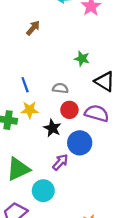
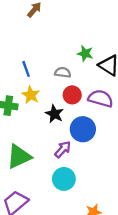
green star: (82, 59) -> (85, 54), moved
yellow star: (30, 110) -> (31, 95), turned 30
cyan circle: (43, 191) -> (64, 179), moved

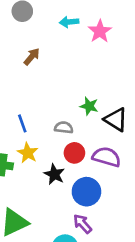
purple arrow: (63, 149) -> (82, 224), moved, turned -84

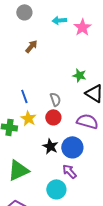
green star: (89, 106) -> (79, 75), moved
gray semicircle: (64, 127) -> (55, 99), turned 64
red circle: (74, 153) -> (53, 117), moved
black star: (54, 174) -> (50, 146), moved

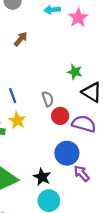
red circle: (53, 117) -> (60, 116), moved
black star: (50, 146) -> (42, 177), moved
purple arrow: (69, 171) -> (82, 174), moved

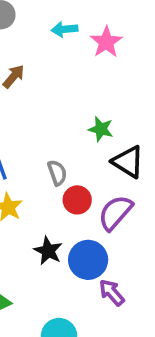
purple semicircle: (84, 124) -> (115, 213), turned -65
black star: (42, 177) -> (48, 251), moved

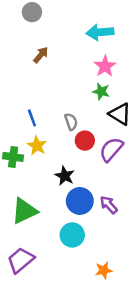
cyan arrow: (64, 29) -> (100, 32), moved, size x1.5
pink star: (106, 42) -> (105, 66), moved
blue circle: (88, 260) -> (80, 201), moved

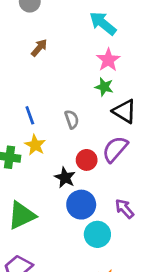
cyan arrow: (100, 32) -> (103, 23), turned 44
red circle: (85, 141) -> (87, 160), moved
purple arrow: (109, 205) -> (124, 209), moved
cyan circle: (72, 235) -> (97, 234), moved

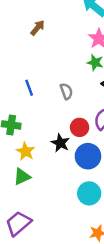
yellow star: (35, 145) -> (26, 151), moved
blue circle: (81, 205) -> (88, 156), moved
green triangle: (22, 215) -> (22, 177), size x0.7

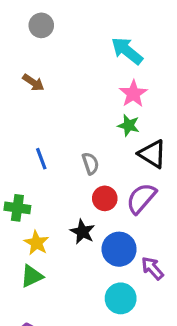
brown arrow: (38, 28) -> (33, 83), moved, turned 84
red circle: (80, 127) -> (105, 198), moved

